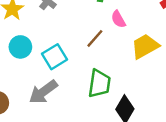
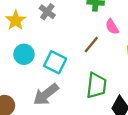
cyan square: (54, 57) -> (55, 62), turned -30

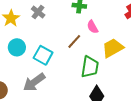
green trapezoid: (96, 85) -> (90, 67), moved

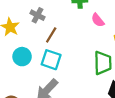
brown line: (74, 41) -> (51, 35), moved

